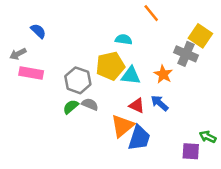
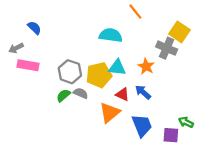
cyan semicircle: (124, 39) -> (111, 35), size x1.5
yellow pentagon: (110, 66) -> (99, 75), moved
blue trapezoid: (139, 138) -> (142, 125), moved, turned -40

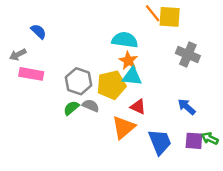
yellow square: (179, 32) -> (170, 17), moved, turned -30
orange star: (146, 66) -> (128, 61), moved
blue arrow: (143, 92) -> (187, 107), moved
purple square: (171, 135) -> (194, 141), moved

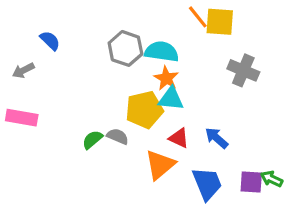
pink rectangle: (31, 74) -> (22, 118), moved
gray hexagon: (79, 81) -> (125, 48), moved
blue arrow: (187, 107) -> (217, 138), moved

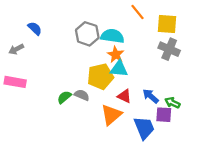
yellow square: (220, 22) -> (167, 24), moved
green arrow: (272, 179) -> (172, 103), moved
purple square: (251, 182) -> (164, 115), moved

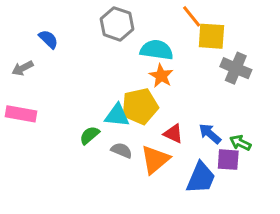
yellow square: (167, 24) -> (211, 36), moved
gray hexagon: (87, 34) -> (117, 24), moved
cyan triangle: (119, 69) -> (117, 115), moved
gray semicircle: (82, 95) -> (122, 150), moved
blue trapezoid: (144, 128) -> (201, 178), turned 45

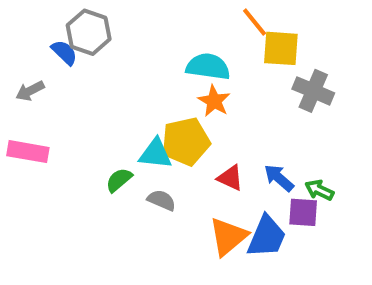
gray hexagon: (117, 24) -> (89, 32), moved
orange triangle: (155, 160) -> (228, 237), moved

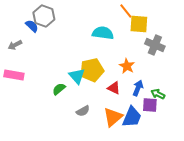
orange star: (214, 101) -> (127, 66), moved
cyan triangle: (155, 154) -> (77, 76), turned 42
blue arrow: (279, 178) -> (138, 88), turned 70
gray semicircle: (161, 200) -> (83, 111), moved, turned 128

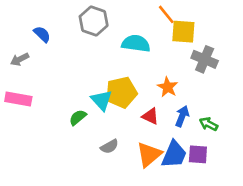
gray hexagon: (44, 16) -> (94, 21), moved
purple square: (150, 105) -> (198, 154), moved

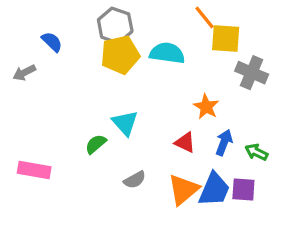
yellow pentagon: (121, 92) -> (120, 55), moved
pink rectangle: (18, 99) -> (34, 170), moved

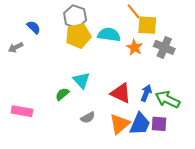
orange star: (206, 107) -> (135, 47), moved
red triangle: (185, 142) -> (121, 93), size x1.5
green arrow: (256, 152) -> (167, 99), size x1.6

